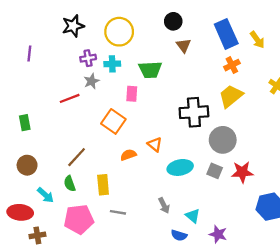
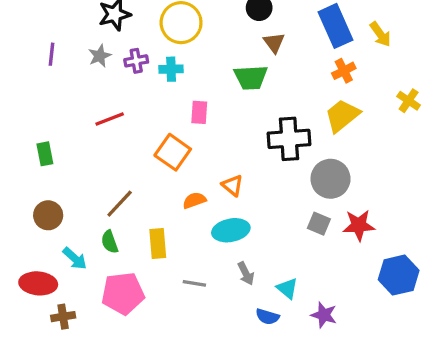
green trapezoid: (150, 70) -> (251, 77), moved
gray star: (92, 81) -> (100, 56), moved
cyan ellipse: (180, 167) -> (231, 230), moved
gray line: (118, 212) -> (194, 283), moved

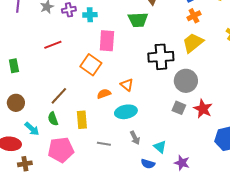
pink rectangle: (199, 112) -> (107, 41), size x1.5
red star: (359, 225) -> (203, 109), turned 30

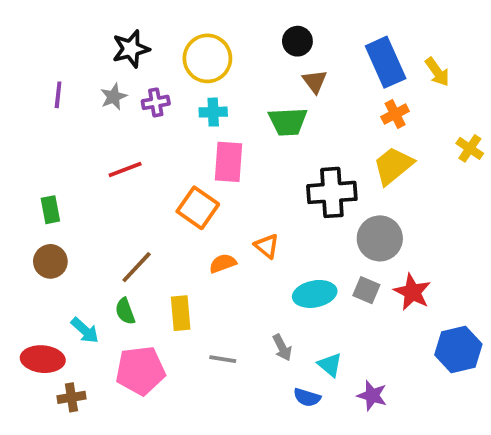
cyan cross: (90, 15) -> (213, 112), moved
brown circle: (16, 103) -> (50, 261), moved
cyan ellipse: (126, 112) -> (315, 294), moved

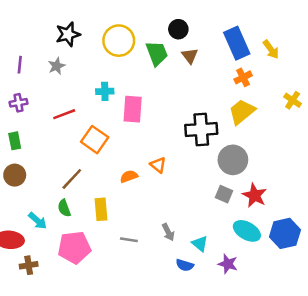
purple cross: (156, 102) -> (18, 103), moved
cyan cross: (213, 112) -> (105, 91), moved
green trapezoid: (288, 122) -> (157, 53), moved, turned -108
orange square: (198, 208) -> (95, 140), moved
cyan ellipse: (315, 294) -> (247, 231), moved, turned 40

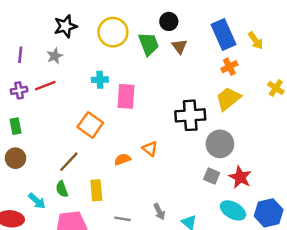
red line: (64, 114) -> (45, 86), moved

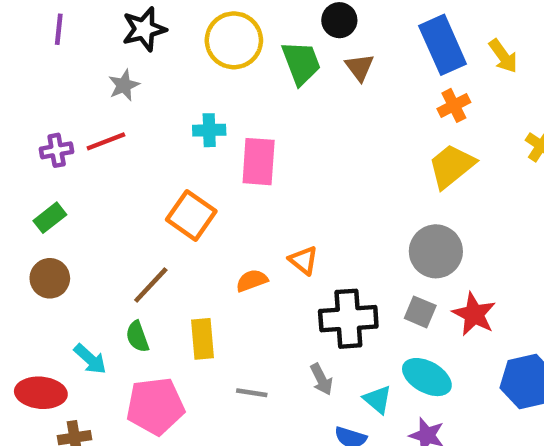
purple line: (20, 55) -> (59, 29), moved
black cross: (190, 115) -> (348, 319), moved
green rectangle: (15, 126) -> (50, 218), turned 63
cyan ellipse: (233, 210) -> (427, 377), moved

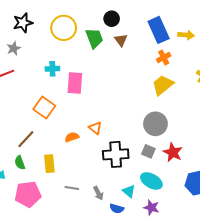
yellow arrow: (503, 56) -> (186, 35), turned -49
gray arrow: (321, 379) -> (98, 193), moved

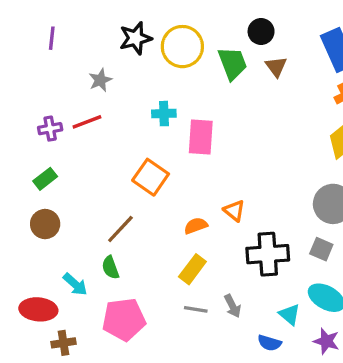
black star: (23, 23) -> (135, 38), moved
yellow rectangle: (49, 164) -> (192, 269), moved, turned 42
gray arrow: (98, 193) -> (233, 306), moved

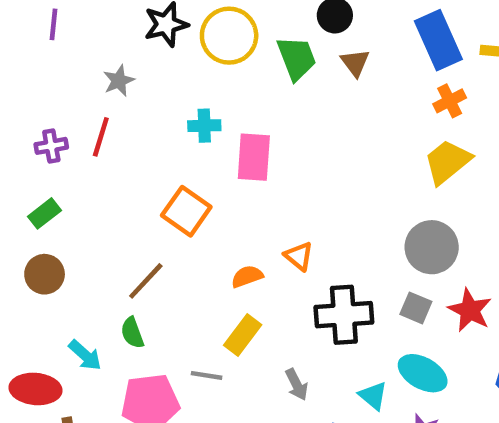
red line: (87, 122) -> (101, 137), turned -52
gray line: (196, 309) -> (207, 375), moved

